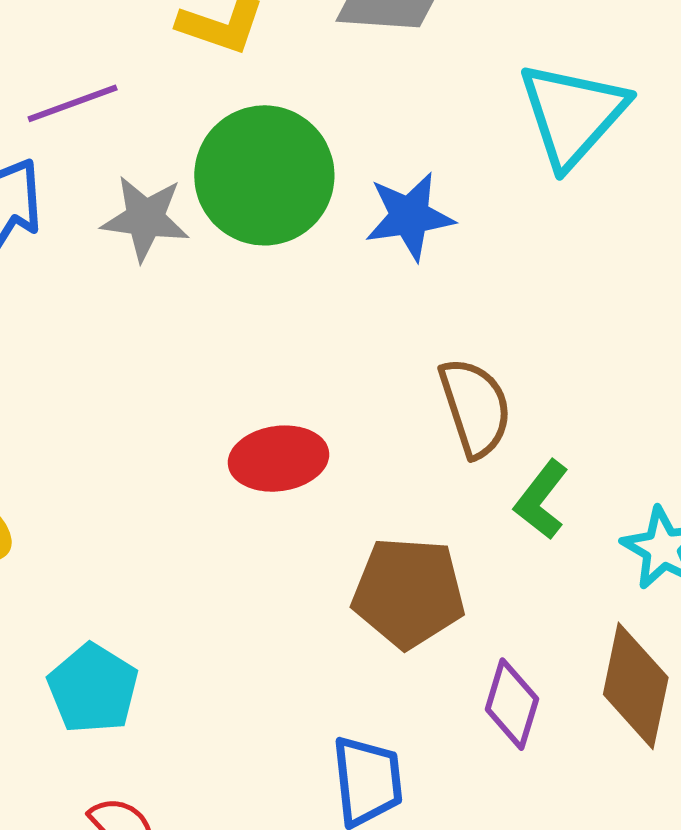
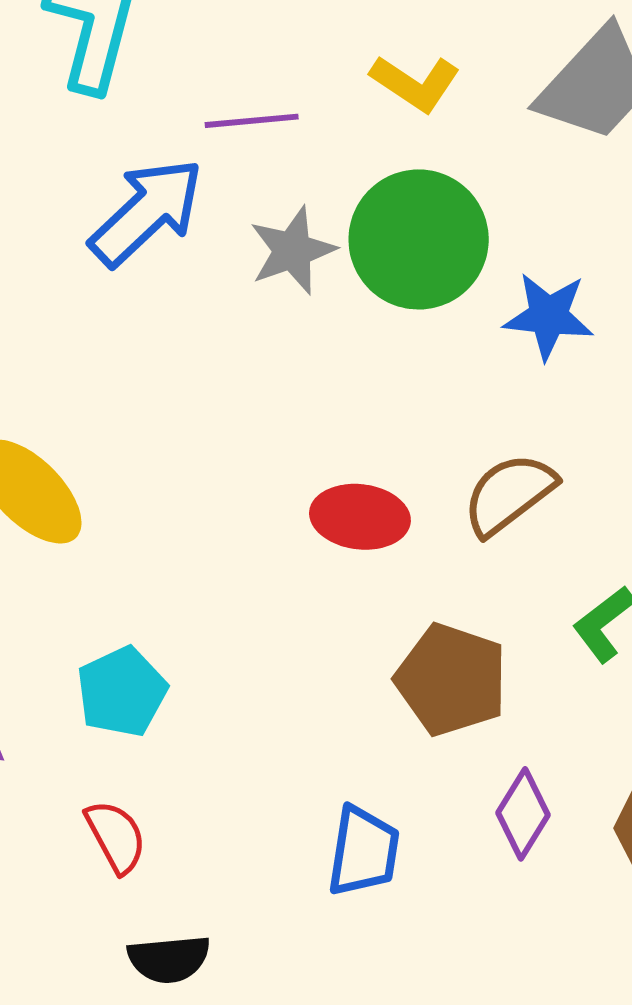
gray star: (145, 218) -> (292, 251), turned 30
brown semicircle: (475, 407) -> (509, 494), moved, turned -124

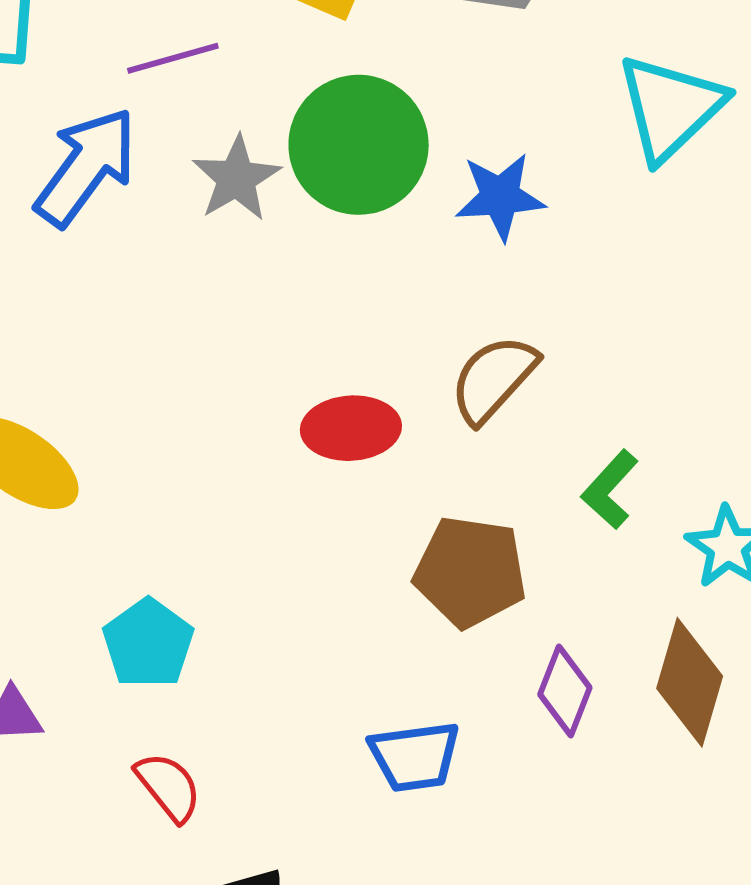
blue trapezoid: (363, 851) -> (415, 756), turned 84

